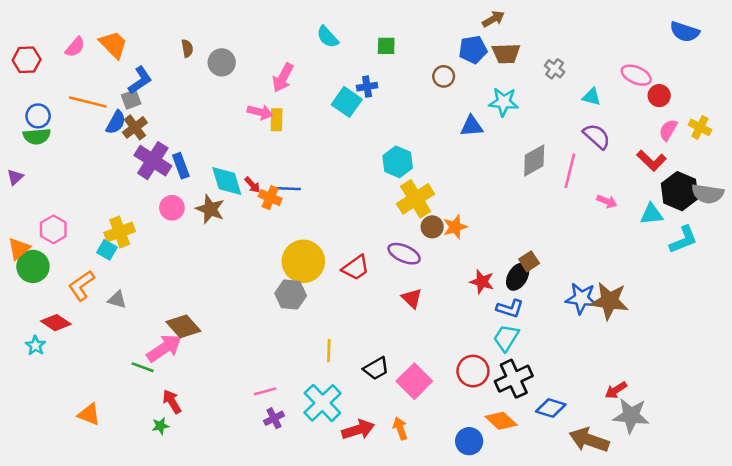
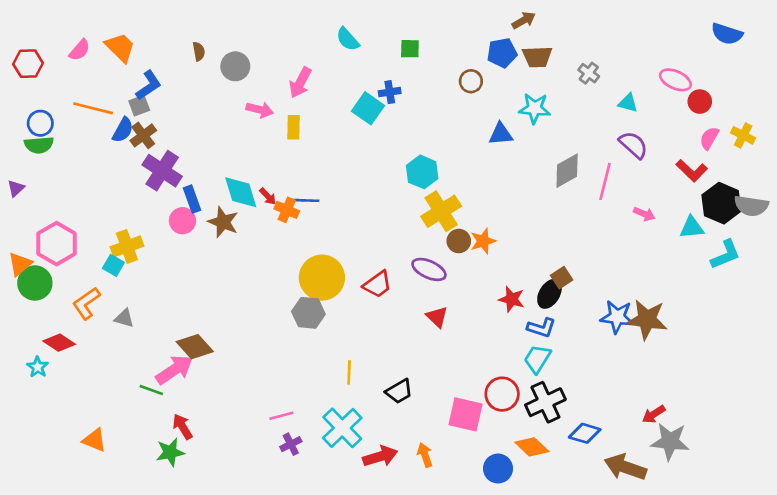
pink arrow: (260, 112) -> (260, 110), moved
blue rectangle: (181, 166) -> (192, 199), moved
pink hexagon: (53, 229) -> (57, 244), size x1.4
pink square: (414, 381) -> (465, 414), moved, turned -32
green star: (160, 426) -> (170, 452), size x1.5

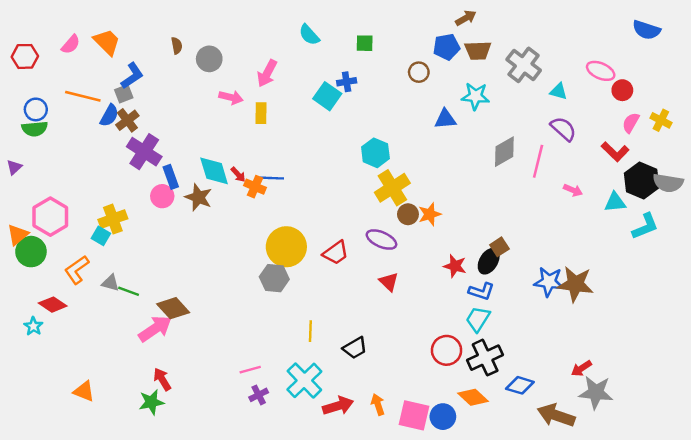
gray cross: (589, 73) -> (524, 65), size x1.8
green line: (151, 390) -> (129, 291), moved
pink square: (465, 414) -> (414, 415), moved

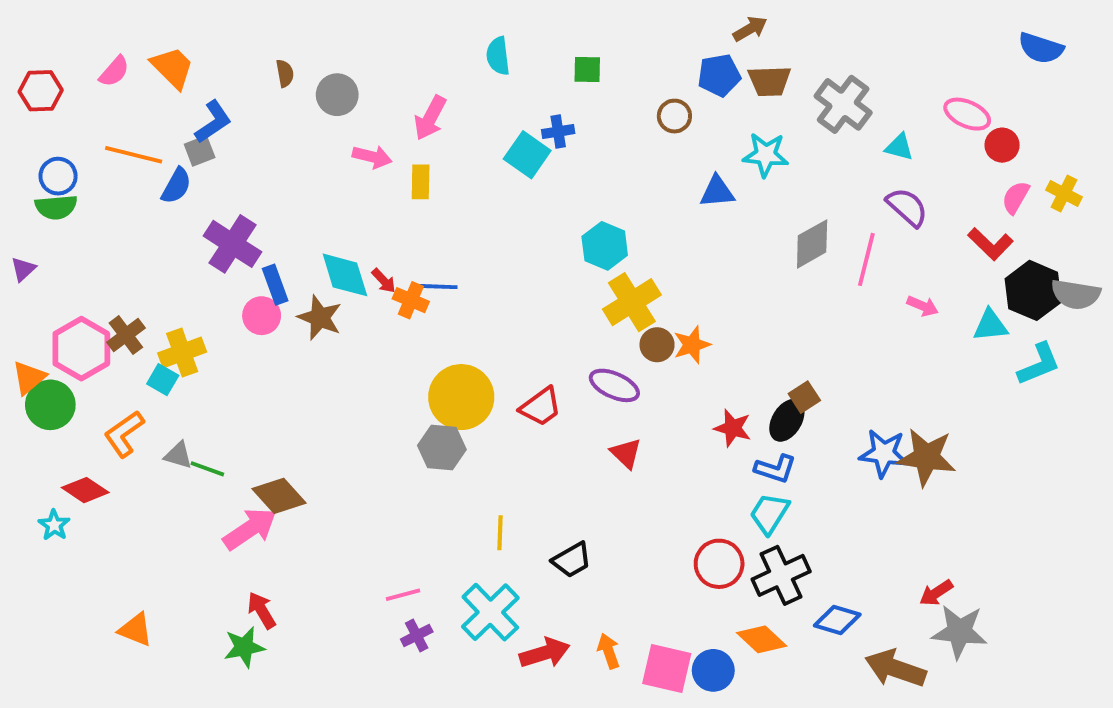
cyan semicircle: (309, 35) -> (498, 56), turned 35
brown cross: (127, 120) -> (126, 335), moved

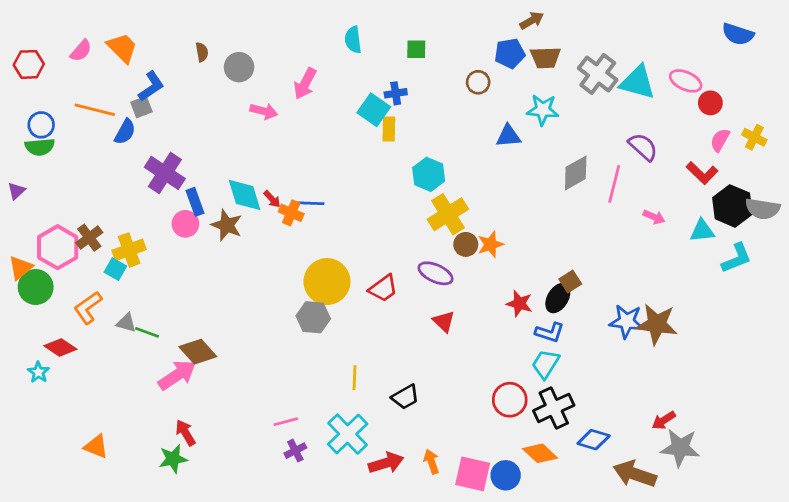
cyan triangle: (899, 147) -> (638, 82), moved, size x1.8
yellow rectangle: (421, 182) -> (389, 129), moved

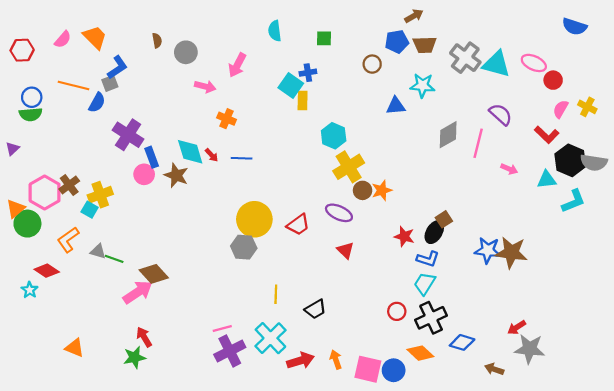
orange cross: (291, 213) -> (227, 119), moved
red circle: (510, 400) -> (397, 311), size x0.7
purple cross: (295, 451) -> (230, 351), size x1.8
brown arrow: (635, 474) -> (494, 369), size x0.6

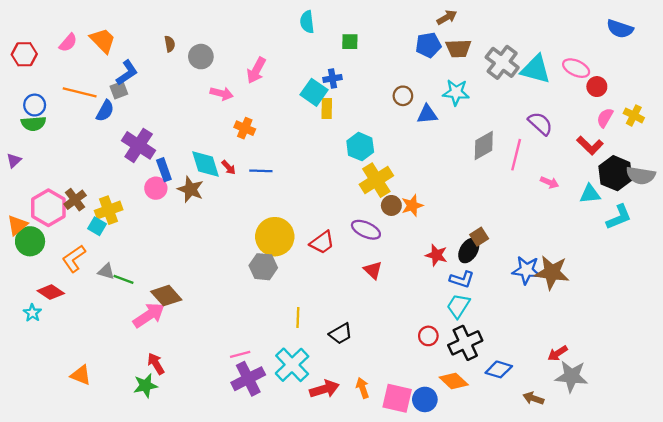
cyan semicircle: (275, 31) -> (307, 22), moved
brown circle: (372, 64) -> (403, 96), moved

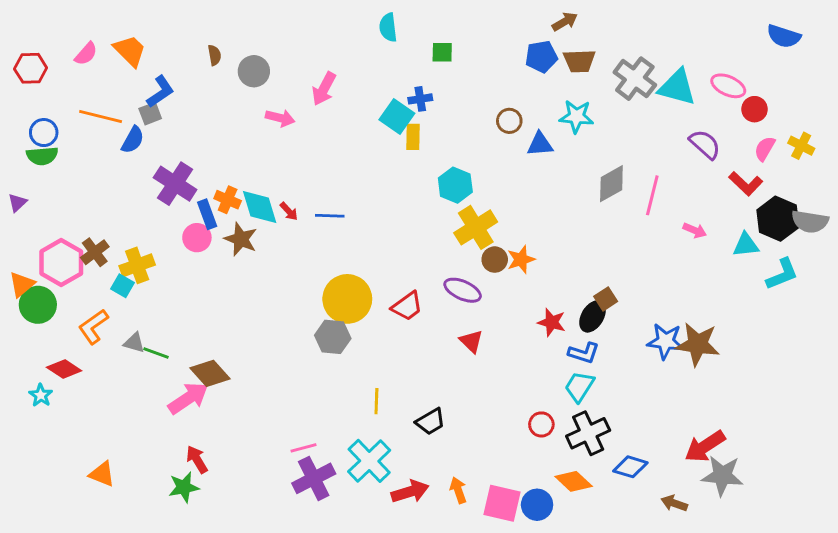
purple semicircle: (540, 124) -> (705, 144), moved
orange cross: (245, 128) -> (228, 200), moved
red arrow: (558, 353) -> (705, 446), size x1.6

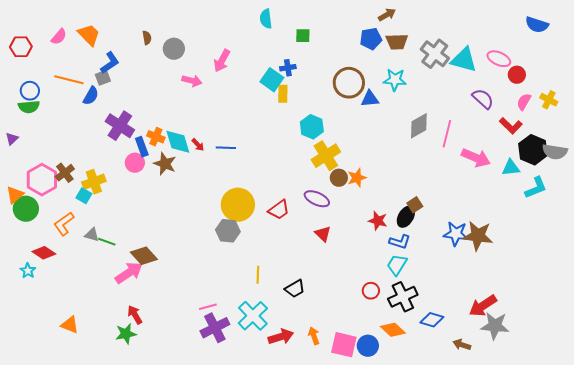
brown circle: (509, 121) -> (349, 83), size x1.8
pink arrow: (695, 230) -> (476, 158), size x1.8

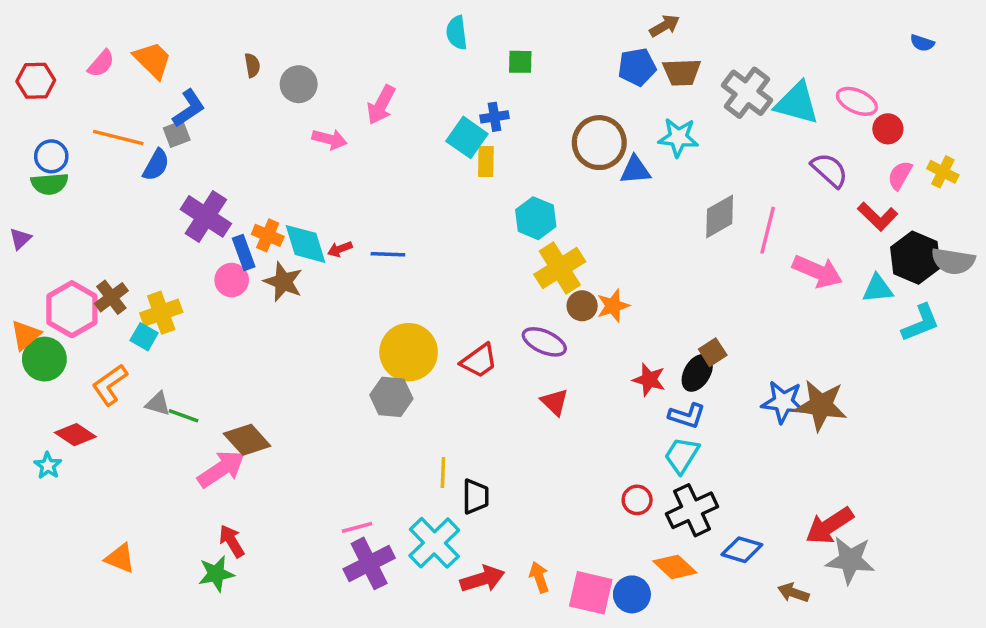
blue semicircle: (537, 25) -> (922, 43), size x0.6
red arrow: (198, 145) -> (340, 249), turned 112
black trapezoid: (295, 289) -> (476, 496), moved, turned -60

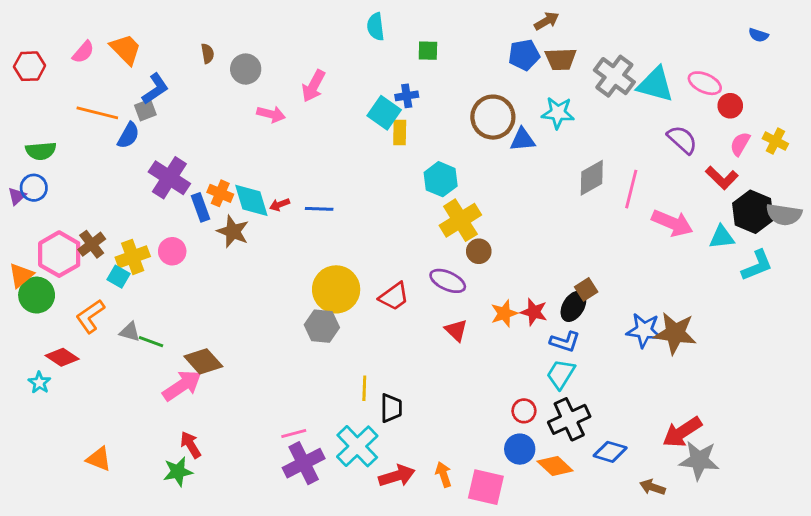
blue circle: (51, 156) -> (34, 188), moved
pink circle: (232, 280) -> (172, 251), moved
orange star: (613, 306) -> (504, 313), moved
blue circle: (632, 594) -> (520, 449), moved

